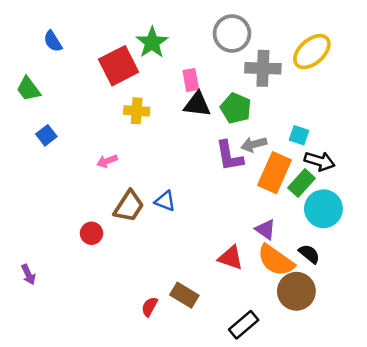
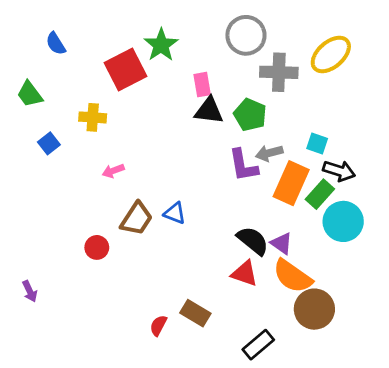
yellow cross: (137, 111) -> (93, 117), moved
black semicircle: (309, 254) -> (253, 241), moved, size x1.4

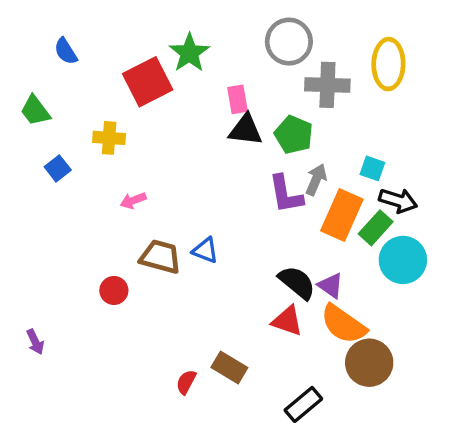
yellow ellipse: (331, 54) -> (388, 64), turned -48
gray arrow: (269, 153) -> (316, 180), turned 128
brown trapezoid: (136, 219) -> (160, 257), turned -108

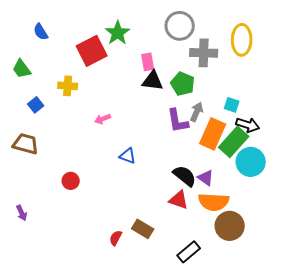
pink arrow: (133, 201) -> (103, 119), moved
green rectangle: (376, 228) -> (234, 142), size x1.4
brown trapezoid: (160, 257) -> (26, 144), moved
orange semicircle: (343, 324) -> (214, 202), turned -32

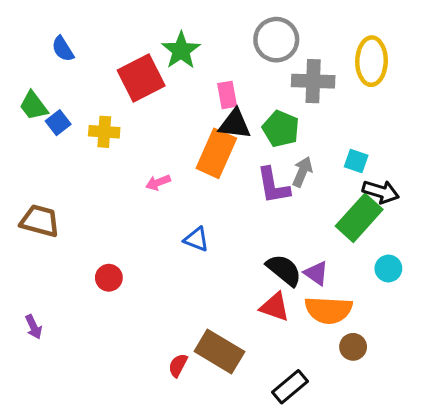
blue square: (36, 105) -> (58, 123), moved
orange rectangle: (213, 134) -> (216, 153), moved
cyan circle: (251, 162) -> (388, 269), moved, size x0.6
brown circle: (230, 226) -> (353, 347), size x0.6
brown rectangle: (143, 229) -> (219, 351), size x1.4

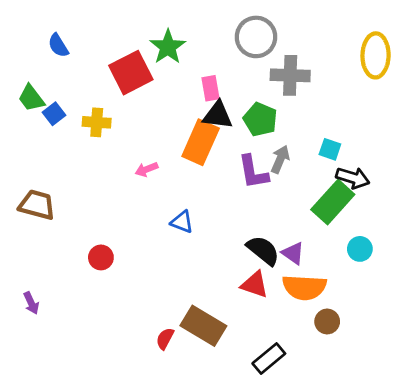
yellow ellipse: (372, 61) -> (376, 55), moved

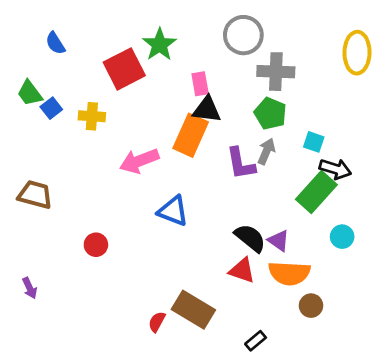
green pentagon: (260, 119) -> (270, 114), moved
pink arrow: (146, 169) -> (139, 161), size x1.8
blue triangle: (182, 222) -> (173, 211), size x1.4
black rectangle: (269, 358) -> (256, 341), size x0.7

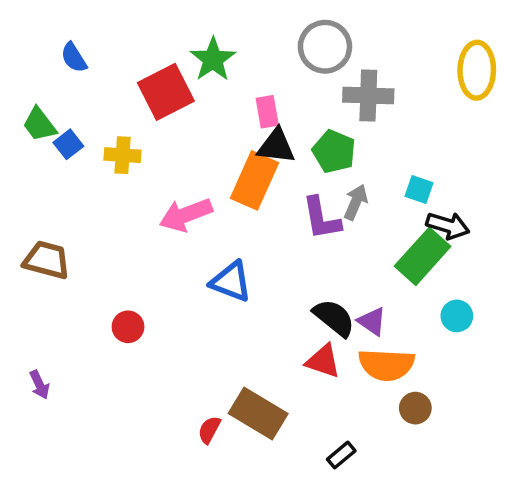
green pentagon: (270, 114) -> (334, 152), moved

